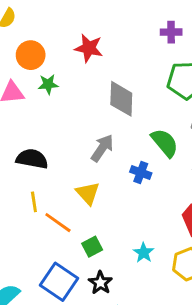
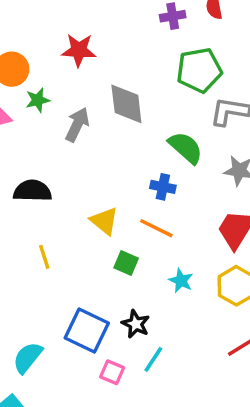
gray arrow: (102, 148) -> (77, 125), moved
yellow line: (34, 202) -> (44, 257), moved
orange line: (58, 223) -> (156, 228), moved
green square: (92, 247) -> (126, 263), moved, turned -30

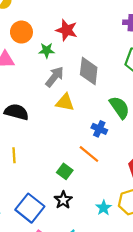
green star: (38, 100) -> (47, 50), moved
yellow triangle: (104, 221) -> (65, 102), moved, turned -42
cyan star: (181, 281) -> (104, 208), moved
black star: (136, 324) -> (63, 200), moved

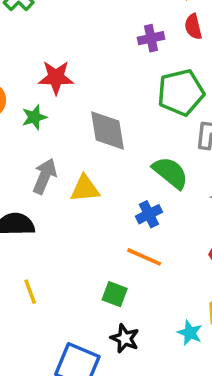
gray arrow: (55, 77) -> (45, 176), moved
blue cross: (99, 129) -> (149, 214), turned -35

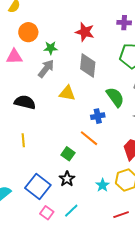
red star: (56, 77) -> (85, 32), moved
gray arrow: (45, 176) -> (46, 69), moved

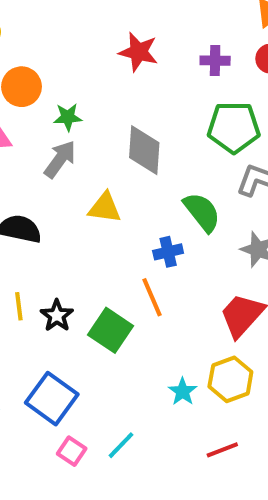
red star: (85, 32) -> (138, 52), moved
orange line: (89, 138) -> (152, 297), turned 30
green square: (68, 154) -> (111, 330), size x1.5
black star: (67, 179) -> (57, 316), moved

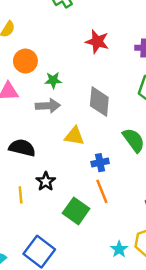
gray arrow: (60, 159) -> (48, 106), turned 50
blue cross: (168, 252) -> (100, 163), moved
black star: (57, 316) -> (46, 181), moved

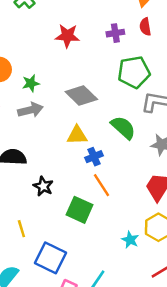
gray diamond: (99, 102) -> (81, 96), turned -40
yellow triangle: (74, 136) -> (77, 135), moved
yellow line: (21, 195) -> (21, 229), moved

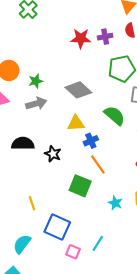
red star: (67, 36) -> (81, 38), moved
black star: (43, 186) -> (53, 154), moved
cyan star: (130, 240) -> (115, 203), moved

